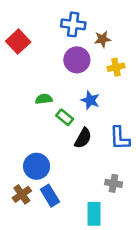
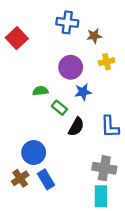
purple circle: (77, 60) -> (71, 67), moved
blue star: (90, 100) -> (83, 92), turned -30
gray cross: (114, 183) -> (104, 168), size x1.5
cyan rectangle: (94, 214) -> (101, 196), moved

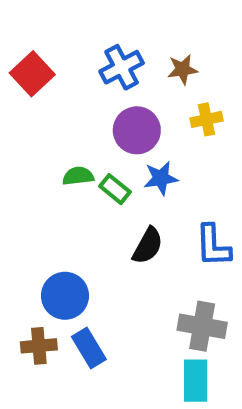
blue cross: (67, 22) -> (122, 67), moved, turned -35
green rectangle: (59, 108) -> (115, 189), moved
brown cross: (20, 178) -> (39, 346), turned 30

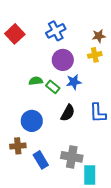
brown star: (183, 69) -> (99, 36), moved
blue circle: (65, 296) -> (32, 121), moved
gray cross: (202, 326) -> (72, 157), moved
brown cross: (39, 346) -> (18, 146), moved

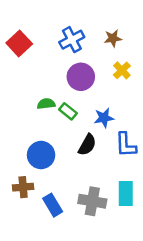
brown star: (99, 36) -> (113, 38), moved
yellow cross: (95, 55) -> (122, 70), turned -32
blue star: (74, 82) -> (104, 118), moved
cyan rectangle: (90, 175) -> (126, 194), moved

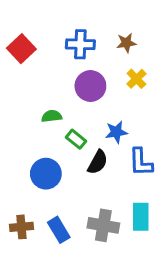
blue cross: (72, 40) -> (80, 44), turned 30
green rectangle: (68, 111) -> (76, 139), moved
brown cross: (23, 187) -> (21, 227), moved

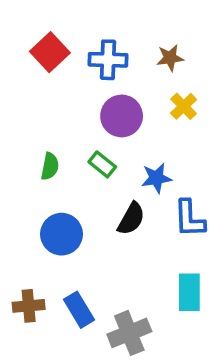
red square: (21, 49) -> (50, 52), moved
green semicircle: (52, 116) -> (50, 166), moved, turned 108
green rectangle: (76, 139) -> (102, 164), moved
gray cross: (103, 225) -> (129, 333), moved, turned -32

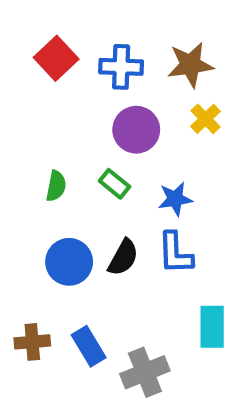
brown star: (170, 58) -> (190, 65), size x1.5
black semicircle: (131, 219) -> (123, 257), moved
blue L-shape: (189, 219) -> (175, 253), moved

